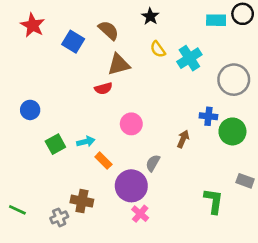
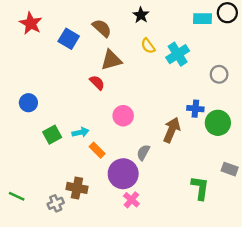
gray circle: (234, 80) -> (219, 74), size x0.6
red semicircle: (103, 88) -> (97, 83), turned -119
brown arrow: (183, 139) -> (172, 130), size x1.5

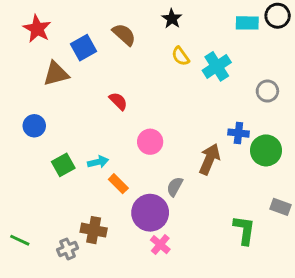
blue square: (69, 39) -> (83, 48), turned 30
brown triangle: (111, 60) -> (56, 74), moved

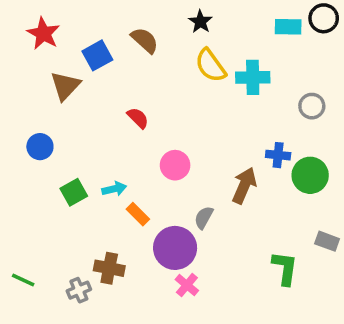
yellow semicircle: (181, 56) -> (211, 66), size x1.5
cyan cross: (217, 66) -> (253, 77), turned 32
brown triangle: (56, 74) -> (65, 86), turned -32

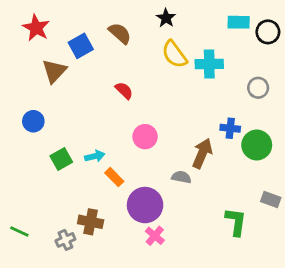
black circle: (324, 18) -> (268, 32), moved
red semicircle: (138, 118) -> (124, 91), moved
gray semicircle: (204, 218) -> (181, 177), moved, turned 72

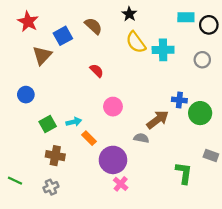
gray circle: (258, 88) -> (202, 60), moved
brown arrow: (202, 153) -> (158, 120), turned 30
brown cross: (91, 222) -> (55, 156), moved

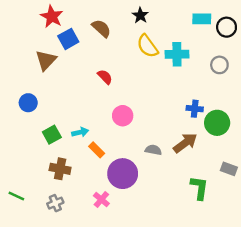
red star: (28, 22) -> (52, 17), moved
brown arrow: (158, 120) -> (185, 143), moved
pink cross: (121, 184) -> (101, 200), moved

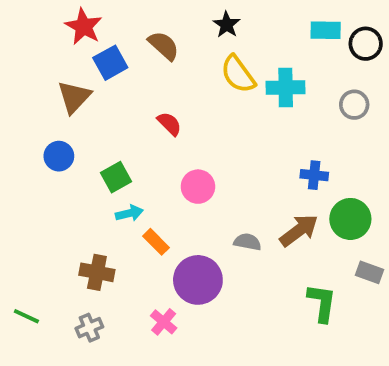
blue circle: (28, 103) -> (59, 156), moved
green circle: (217, 123) -> (350, 219), moved
green square: (52, 135) -> (116, 177), moved

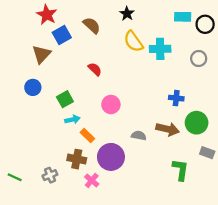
brown arrow: (299, 230) -> (168, 129), turned 50
brown cross: (97, 272) -> (77, 159), moved
gray cross: (89, 328) -> (50, 175), moved

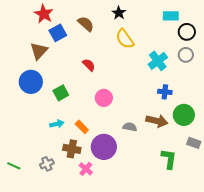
black circle: (205, 24) -> (187, 32), moved
cyan cross: (160, 49) -> (158, 61), moved, turned -36
blue circle: (33, 87) -> (31, 82), size x1.5
cyan arrow: (72, 119) -> (57, 124), moved

